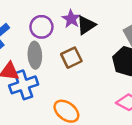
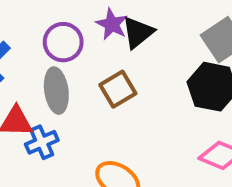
blue cross: (24, 85) -> (42, 142), size x0.7

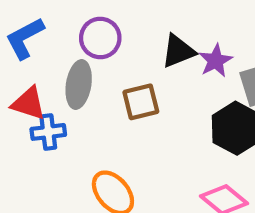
purple star: (112, 24) -> (216, 61), moved

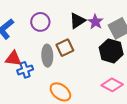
gray ellipse: (79, 85) -> (47, 56), moved

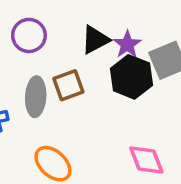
black hexagon: (111, 51) -> (131, 77), moved
pink diamond: (112, 85) -> (146, 160), turned 35

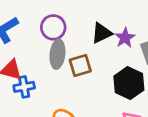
black hexagon: (131, 77) -> (129, 83), moved
gray ellipse: (36, 97) -> (57, 54), moved

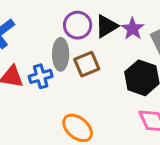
purple circle: (53, 27) -> (78, 25), moved
blue cross: (24, 87) -> (41, 76), moved

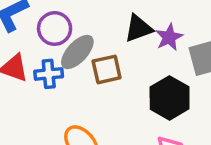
purple circle: (78, 25) -> (55, 29), moved
gray ellipse: (61, 54) -> (77, 52), turned 32

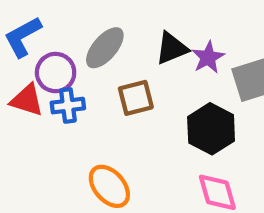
purple circle: (55, 29) -> (56, 73), moved
gray ellipse: (77, 52) -> (105, 48), moved

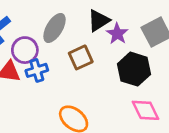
purple star: (208, 57) -> (117, 34), moved

